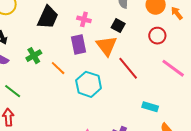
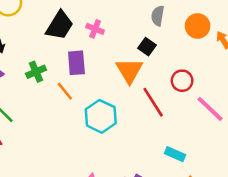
pink cross: (84, 19) -> (95, 29), moved
red circle: (157, 36) -> (182, 81), moved
purple rectangle: (79, 45) -> (76, 63), moved

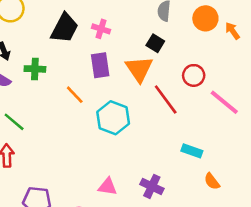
purple rectangle: (76, 63) -> (100, 65), moved
green cross: (36, 72) -> (35, 69), moved, turned 30

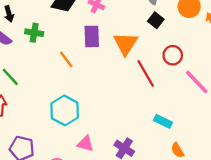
black square: (155, 43) -> (156, 20), moved
cyan hexagon: (113, 118) -> (65, 110), moved

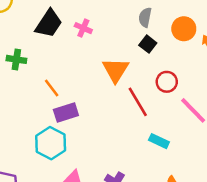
purple rectangle: (92, 36) -> (66, 112), moved, turned 75
cyan rectangle: (163, 121) -> (159, 141), moved

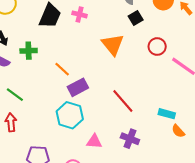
black square: (148, 44) -> (136, 18), turned 32
red line: (138, 102) -> (123, 101), moved
cyan rectangle: (159, 141) -> (167, 114), moved

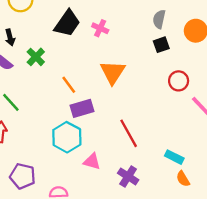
orange triangle: (113, 44) -> (113, 72), moved
green cross: (29, 51) -> (36, 57), turned 35
pink triangle: (94, 141) -> (92, 161), moved

